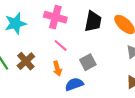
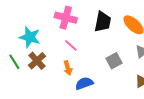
cyan star: (15, 23) -> (30, 37), moved, turned 30
gray square: (88, 62) -> (114, 61), moved

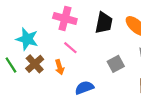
orange arrow: (68, 68) -> (60, 67), moved

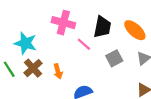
pink line: (70, 48) -> (84, 44), moved
gray square: (116, 64) -> (114, 58), moved

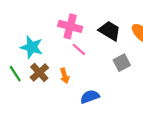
black trapezoid: (102, 27) -> (110, 31), turned -70
pink line: (84, 44) -> (79, 49), moved

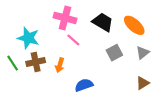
brown cross: (39, 72) -> (36, 62), turned 30
orange arrow: (65, 76) -> (60, 65), turned 32

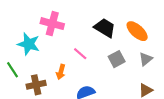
pink cross: (65, 18) -> (52, 24), moved
pink line: (73, 40) -> (80, 54), moved
brown cross: (36, 62) -> (36, 85), moved

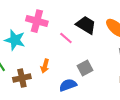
pink line: (80, 54) -> (66, 38), moved
gray square: (117, 59) -> (85, 68), moved

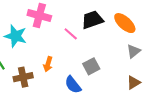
black trapezoid: (86, 25) -> (92, 20), turned -50
blue semicircle: (68, 85) -> (73, 85), turned -108

